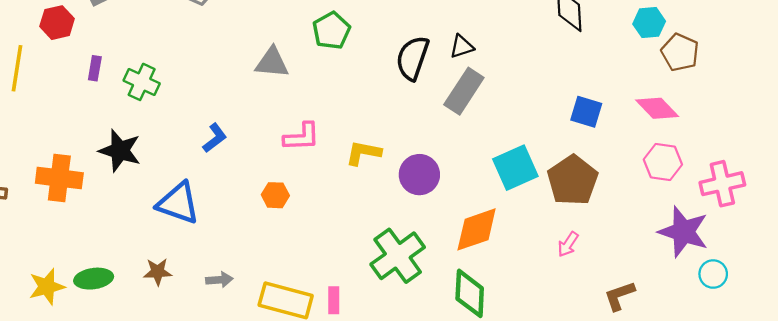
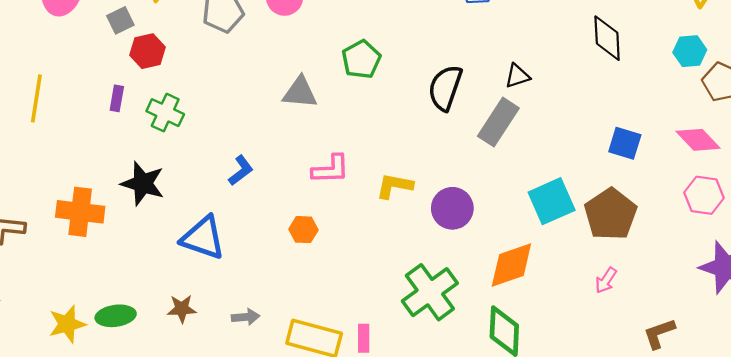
red hexagon: (57, 23) -> (147, 51), moved
black triangle: (462, 47) -> (517, 76), moved

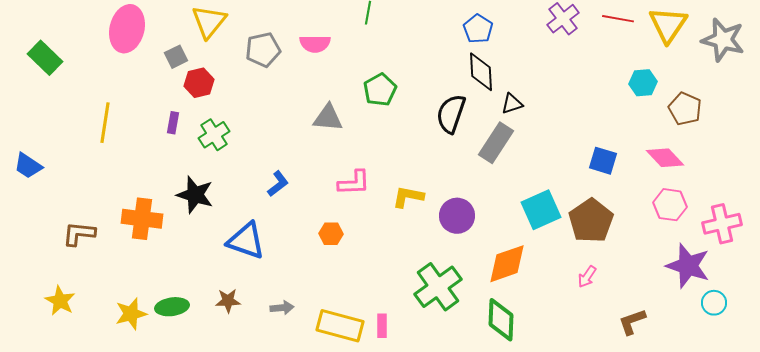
black diamond: (607, 38) -> (481, 72), moved
cyan hexagon: (690, 51) -> (643, 83), moved
green cross: (165, 113) -> (214, 135), turned 32

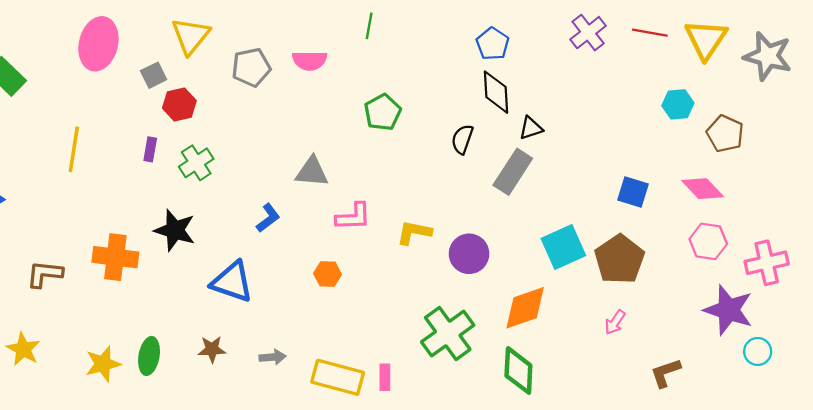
black semicircle: (451, 114) -> (462, 139), size x0.7
gray triangle: (328, 118) -> (312, 172), moved
green ellipse: (172, 307) -> (149, 356), turned -72

